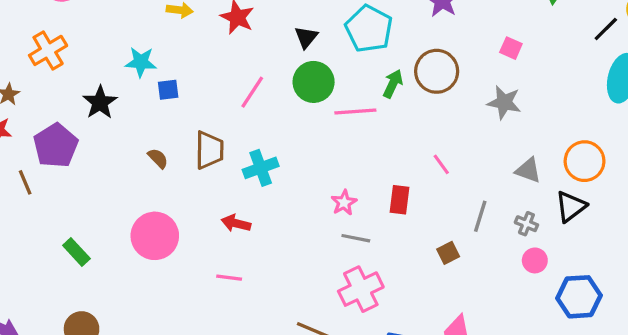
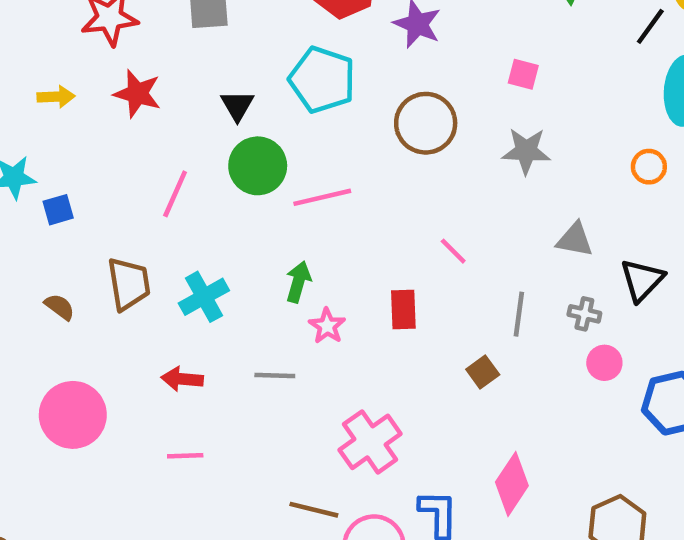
green arrow: (393, 84) -> (298, 282), moved
orange circle: (585, 161) -> (649, 167), moved, size x0.6
gray line: (356, 238) -> (275, 375), moved

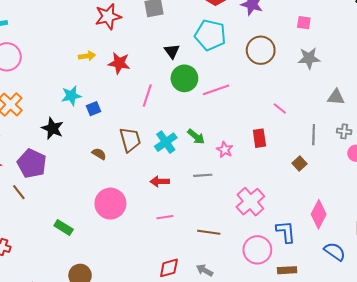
red star: (137, 94) -> (119, 63), moved
green arrow: (298, 282) -> (196, 137), moved, turned 120
brown line: (314, 510) -> (209, 232), moved

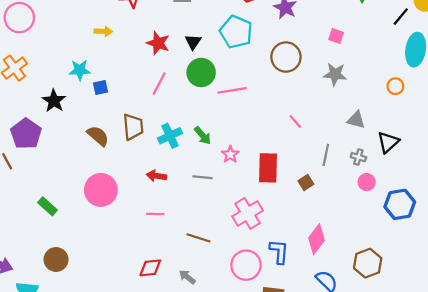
red star: (119, 63) -> (158, 43), moved
red rectangle: (259, 138) -> (268, 168), moved, size x1.5
brown semicircle: (99, 154) -> (98, 136), size x1.5

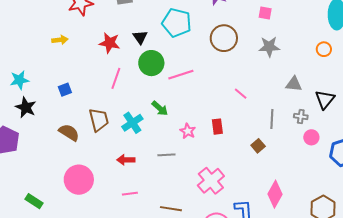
cyan star: (80, 70) -> (19, 80), moved
green arrow: (203, 136) -> (160, 108), moved
red rectangle: (268, 168) -> (217, 127), moved, size x0.6

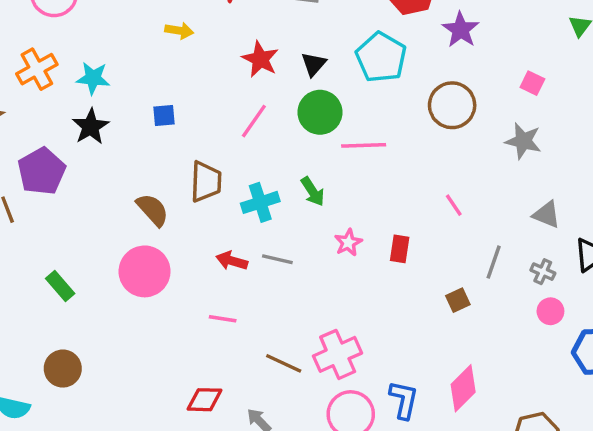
brown semicircle: (69, 132) -> (153, 210), moved
gray line: (166, 155) -> (277, 259), moved
pink cross: (211, 181) -> (338, 354), moved

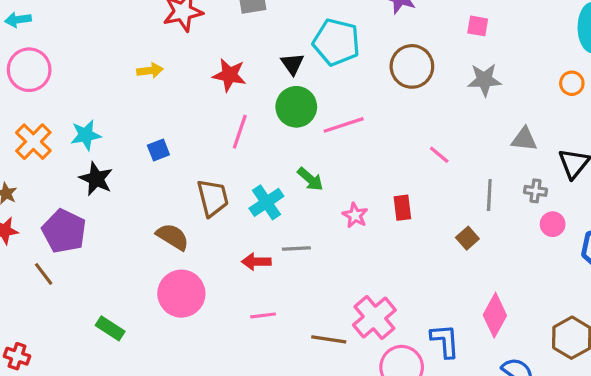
black triangle: (314, 64) -> (292, 64), moved

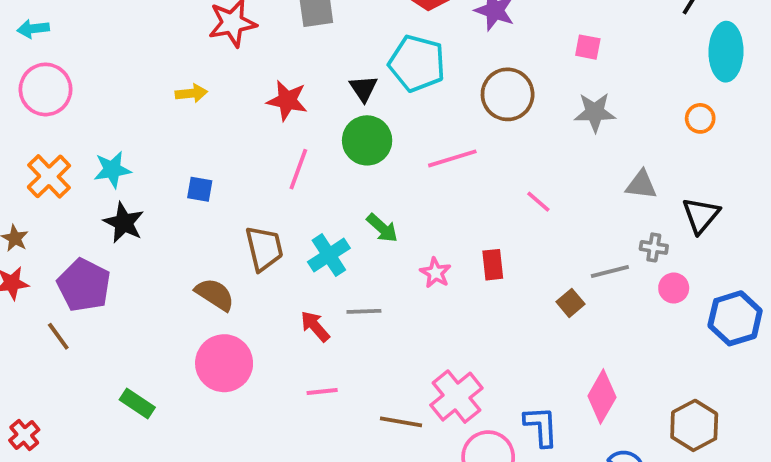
pink line: (344, 125) -> (452, 158), moved
blue square: (158, 150) -> (200, 189), turned 30
gray line: (489, 195) -> (610, 272), moved, turned 72
red arrow: (256, 262) -> (315, 326), turned 48
red cross: (17, 356) -> (24, 435), turned 30

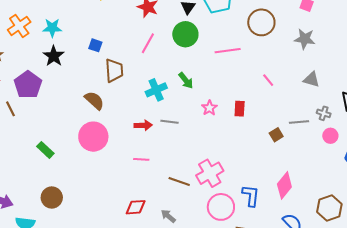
gray triangle: (641, 185) -> (311, 79), moved
brown trapezoid: (264, 248) -> (114, 70), moved
red arrow: (315, 326) -> (143, 125), turned 120

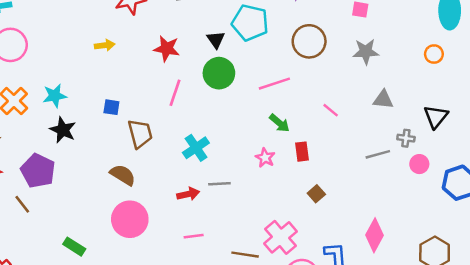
green arrow: (186, 80) -> (279, 123), moved
brown square: (276, 135) -> (316, 194), moved

